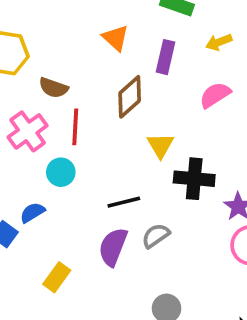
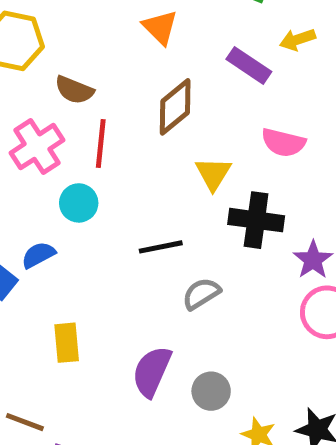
purple rectangle: (166, 57) -> (249, 65), moved, turned -72
pink semicircle: (215, 95) -> (283, 143), moved, turned -136
purple semicircle: (113, 247) -> (152, 371), moved
yellow rectangle: (57, 277) -> (67, 343), turned -44

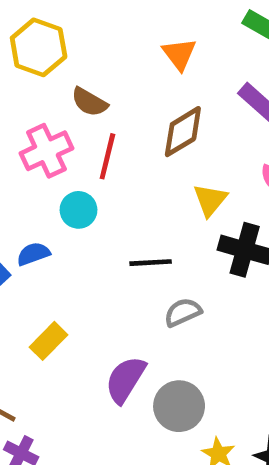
yellow rectangle: (67, 343) -> (48, 341), turned 42
gray circle: (211, 391) -> (179, 406), size x1.4

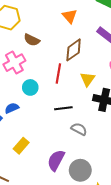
red line: (107, 156) -> (58, 74), moved
gray semicircle: (183, 312) -> (79, 129), turned 56

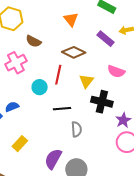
brown diamond: (74, 50) -> (74, 52), turned 60
cyan circle: (30, 87) -> (40, 87), moved
gray semicircle: (79, 129) -> (76, 129), turned 56

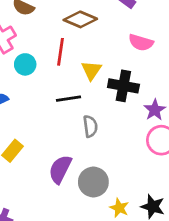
yellow triangle: (86, 81) -> (91, 70), moved
cyan circle: (40, 87) -> (25, 64), moved

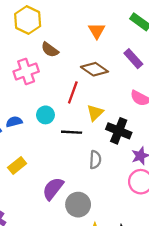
cyan circle: (25, 64) -> (45, 115), moved
gray semicircle: (90, 126) -> (95, 160), moved

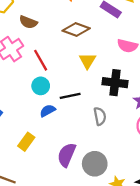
red line: (73, 92) -> (41, 60), moved, turned -35
yellow triangle: (95, 113) -> (87, 61), moved
blue semicircle: (14, 122) -> (48, 111), moved

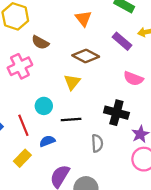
red line: (41, 60) -> (23, 125), moved
yellow triangle: (87, 61) -> (72, 82), moved
blue semicircle: (48, 111) -> (47, 141), moved

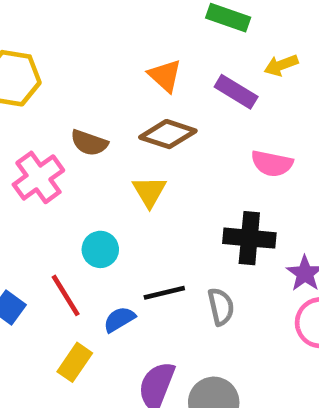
orange triangle: (83, 19) -> (165, 76), moved
brown semicircle: (40, 42) -> (89, 143), moved
black line: (71, 120) -> (164, 293), moved

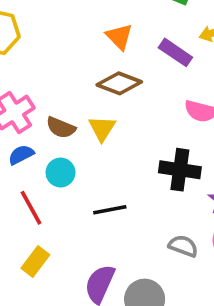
brown semicircle: (89, 143) -> (61, 128), moved
gray semicircle: (221, 307) -> (183, 246), moved, turned -60
blue semicircle: (119, 319) -> (21, 155), moved

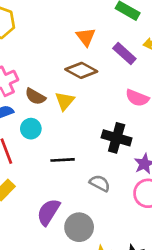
gray semicircle: (183, 246) -> (100, 183), moved

